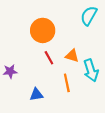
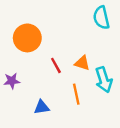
cyan semicircle: (89, 16) -> (101, 18), turned -42
orange circle: (43, 30) -> (27, 38), moved

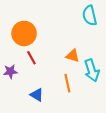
red line: (56, 65) -> (31, 58), moved
blue triangle: (42, 107) -> (37, 95), turned 40

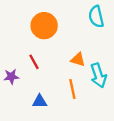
orange circle: (24, 33) -> (44, 26), moved
blue triangle: (37, 95) -> (40, 101), turned -32

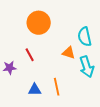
cyan semicircle: (96, 17) -> (85, 37), moved
orange line: (72, 89) -> (57, 87), moved

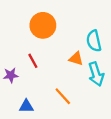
orange line: (57, 87) -> (63, 96), turned -30
blue triangle: (35, 90) -> (26, 106), moved

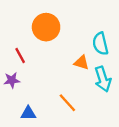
red line: (33, 61) -> (20, 55), moved

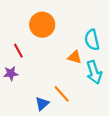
blue triangle: (28, 113) -> (42, 104), moved, turned -40

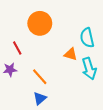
orange line: (62, 94) -> (40, 77), moved

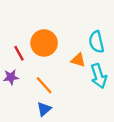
orange circle: (40, 23) -> (44, 43), moved

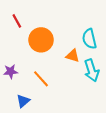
red line: (19, 53) -> (17, 21), moved
blue triangle: (44, 109) -> (23, 101), moved

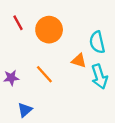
orange circle: (41, 40) -> (49, 30), moved
orange line: (41, 79) -> (44, 74), moved

